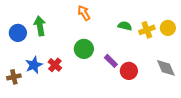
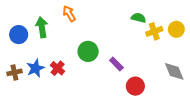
orange arrow: (84, 13) -> (69, 14), moved
green semicircle: (125, 26) -> (138, 18), moved
red circle: (129, 71) -> (135, 86), moved
brown cross: (14, 77) -> (14, 72), moved

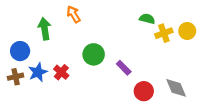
blue circle: (19, 35) -> (20, 51), moved
gray diamond: (174, 71) -> (176, 88), moved

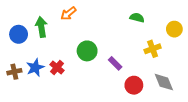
orange arrow: (74, 14) -> (68, 13), turned -98
yellow cross: (164, 33) -> (153, 49), moved
blue circle: (20, 51) -> (19, 34), moved

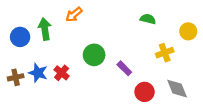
blue star: (35, 68) -> (38, 73), turned -30

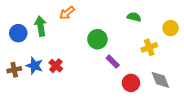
green circle: (94, 55) -> (97, 39), moved

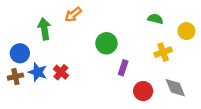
green semicircle: (134, 17) -> (155, 19), moved
blue circle: (18, 33) -> (20, 53), moved
purple rectangle: (113, 62) -> (123, 68), turned 64

